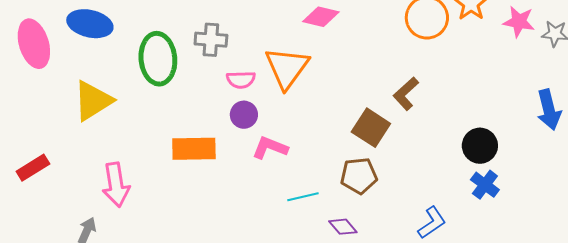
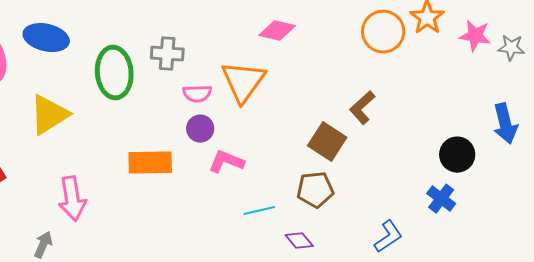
black circle: (480, 146) -> (457, 155), moved

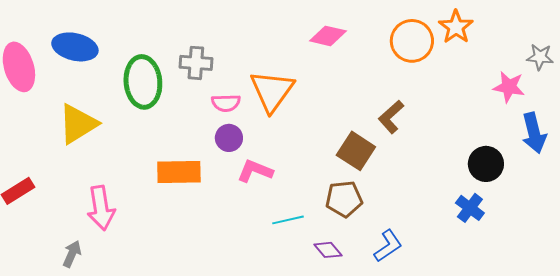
pink diamond: (277, 31) -> (328, 36), moved
pink star: (475, 36) -> (509, 87), moved
blue L-shape: (388, 237) -> (388, 246), moved

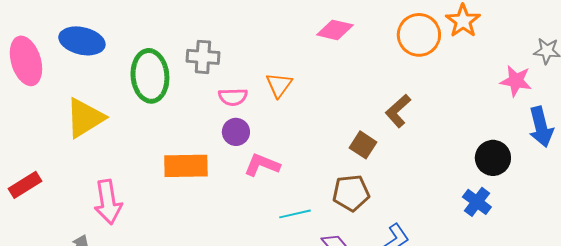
orange triangle: (272, 91) -> (279, 85), size x0.6
brown square: (356, 151) -> (363, 145), size x0.7

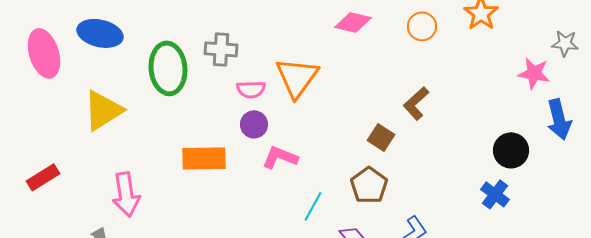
orange circle: (419, 35) -> (422, 26), moved, size x0.7
orange triangle: (279, 85) -> (297, 77), size x1.6
brown pentagon: (351, 193) -> (369, 185), turned -30
cyan line: (295, 214) -> (313, 206), turned -48

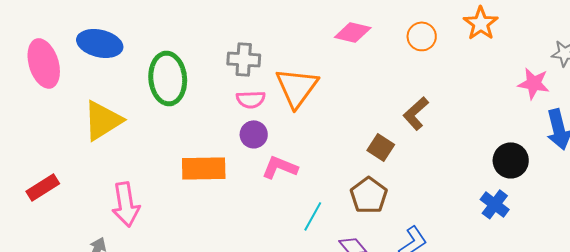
gray cross: (221, 49) -> (244, 59), moved

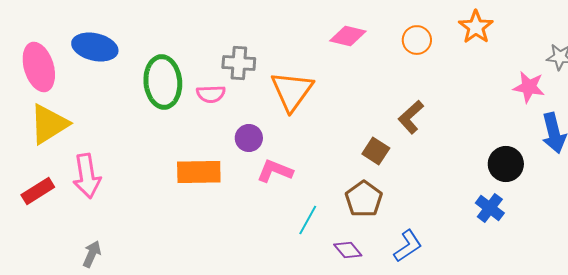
pink semicircle: (251, 99) -> (211, 94), moved
yellow triangle: (103, 120) -> (49, 124), moved
pink arrow: (126, 204) -> (87, 176), moved

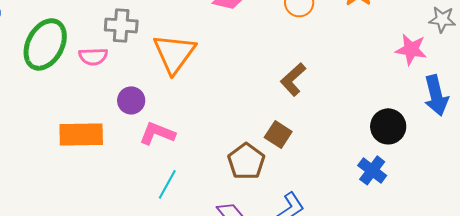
green ellipse: (163, 82) -> (45, 44), turned 33
brown square: (376, 151) -> (278, 134), moved
cyan line: (308, 220) -> (167, 184), moved

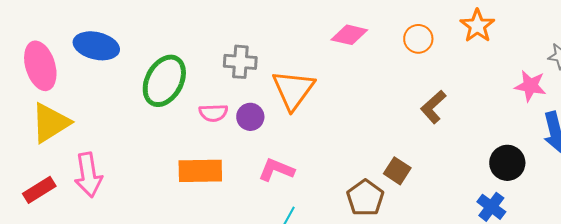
pink semicircle: (93, 56) -> (213, 113), moved
brown L-shape: (293, 79) -> (433, 107), moved
purple circle: (131, 100) -> (250, 117), moved

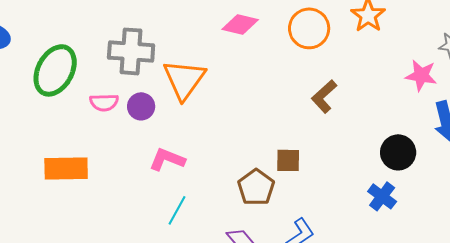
orange circle: (418, 39) -> (309, 28), size x1.4
gray cross: (240, 62) -> (131, 51), size x1.4
orange rectangle: (200, 171) -> (66, 168), moved
brown square: (397, 171) -> (288, 160), turned -32

